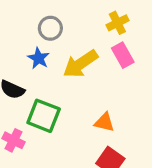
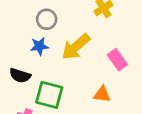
pink rectangle: (123, 55) -> (117, 60), moved
blue star: (39, 58) -> (39, 46), turned -30

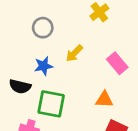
blue star: (39, 46) -> (43, 66), moved
yellow arrow: (76, 47) -> (74, 53), size x0.6

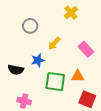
blue star: (43, 66) -> (38, 60), moved
green square: (51, 104) -> (55, 82), moved

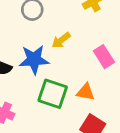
blue star: (38, 60) -> (34, 60), size x1.5

